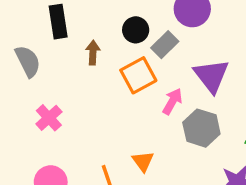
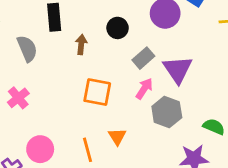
gray rectangle: (165, 45) -> (143, 58), moved
orange square: (138, 75) -> (97, 92), moved, turned 36
pink cross: (49, 118) -> (18, 98), moved

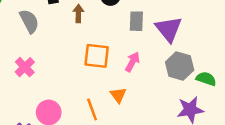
gray rectangle: (143, 58) -> (136, 21), turned -42
pink arrow: (144, 89) -> (132, 62), moved
gray hexagon: (167, 112) -> (180, 66), moved

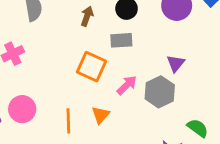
gray rectangle: (136, 21) -> (121, 40), moved, turned 66
purple triangle: (169, 29) -> (176, 63), size x0.6
gray hexagon: (180, 66) -> (160, 92), moved

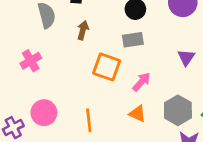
brown arrow: (87, 16) -> (83, 30), moved
gray hexagon: (160, 92) -> (178, 110), moved
orange triangle: (101, 115) -> (137, 114), moved, turned -42

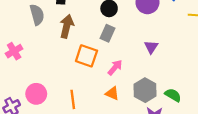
brown arrow: (83, 30) -> (67, 26), size x1.5
gray rectangle: (133, 40) -> (107, 33), turned -56
pink cross: (31, 61) -> (14, 51), moved

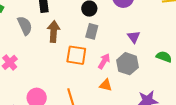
gray hexagon: (145, 90) -> (128, 64), moved
green semicircle: (173, 95) -> (164, 57), moved

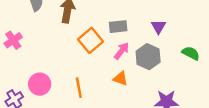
gray rectangle: (92, 31) -> (118, 27), moved, turned 63
orange square: (76, 55) -> (90, 40), turned 35

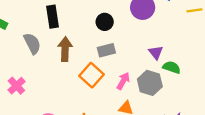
gray rectangle: (118, 27) -> (106, 50), moved
green semicircle: (191, 53) -> (172, 67), moved

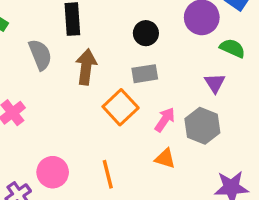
green semicircle: (172, 67) -> (232, 48), moved

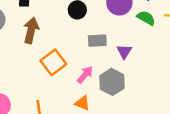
green semicircle: (232, 48) -> (146, 18), moved
gray rectangle: (145, 74) -> (97, 41), moved

